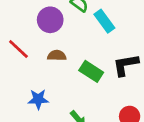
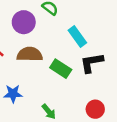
cyan rectangle: (104, 21) -> (77, 36), moved
brown semicircle: (57, 56) -> (30, 54), size x1.5

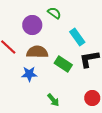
blue star: (13, 94) -> (29, 74), moved

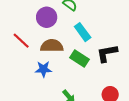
cyan rectangle: (77, 37) -> (83, 32), moved

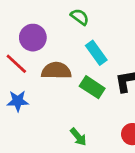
purple circle: (47, 17) -> (33, 38), moved
blue star: (43, 69) -> (18, 101), moved

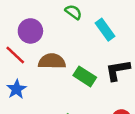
cyan rectangle: (96, 53) -> (105, 30), moved
blue star: (18, 101) -> (17, 89), turned -30

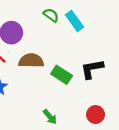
cyan rectangle: (105, 30) -> (74, 21), moved

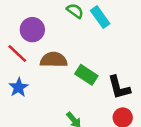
black L-shape: (92, 69) -> (119, 87), moved, turned -95

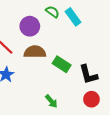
purple circle: (32, 30) -> (30, 26), moved

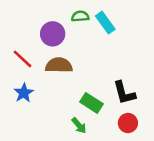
green semicircle: (52, 12) -> (80, 16), turned -40
green rectangle: (62, 64) -> (92, 103), moved

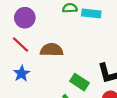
cyan rectangle: (105, 23) -> (91, 13), turned -48
purple circle: (53, 34) -> (25, 18), moved

